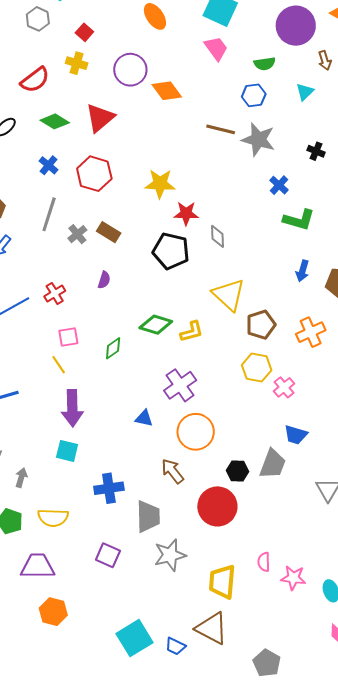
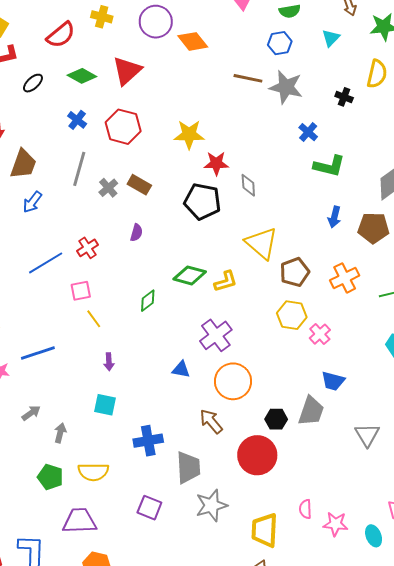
pink square: (68, 337) -> (81, 291), moved
purple arrow: (72, 408) -> (109, 362), size x0.5

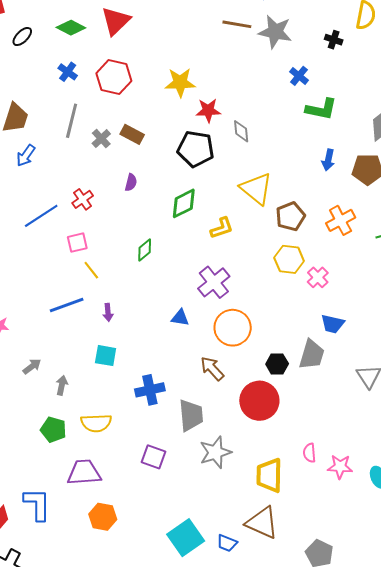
green diamond: (190, 275) -> (184, 203), moved, turned -40
blue line: (38, 353) -> (67, 305), moved

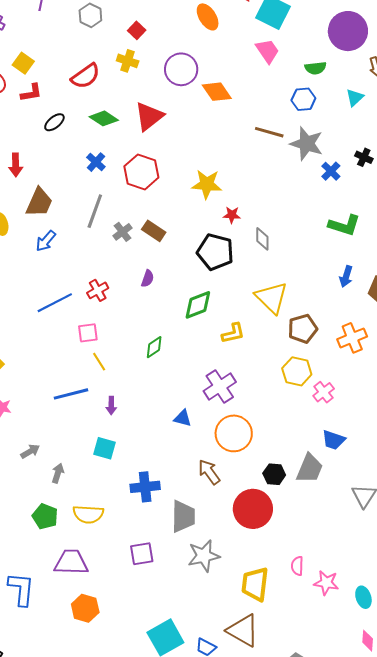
blue cross: (299, 76) -> (331, 171), moved
red star: (208, 110) -> (232, 215), size x0.7
purple square: (153, 457) -> (142, 554), turned -35

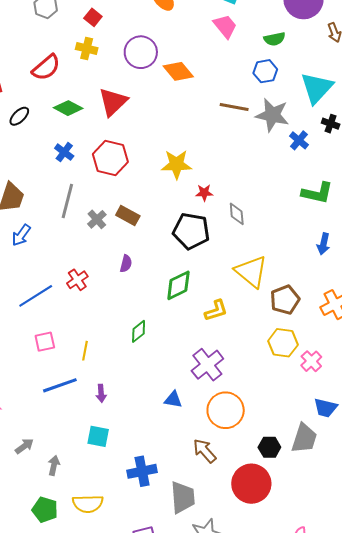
cyan triangle: (355, 98) -> (317, 88), moved, size x1.8
pink square: (88, 333) -> (45, 342), moved
yellow line: (99, 362) -> (85, 351), turned 48

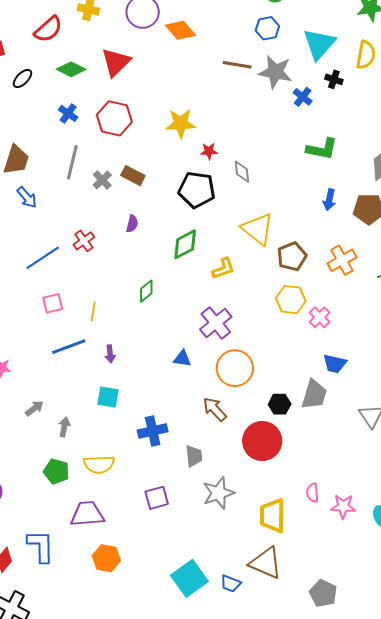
blue arrow: (21, 235) -> (27, 197), turned -75
gray trapezoid: (183, 497) -> (194, 456), size x0.7

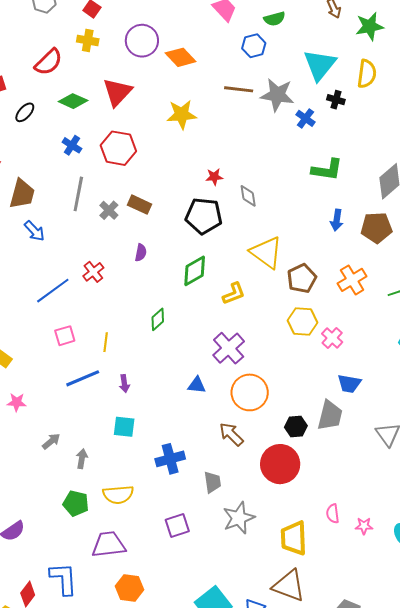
blue hexagon: (267, 28) -> (254, 46), moved
yellow star: (181, 123) -> (182, 114), moved
pink star: (343, 506) -> (364, 526), size x0.7

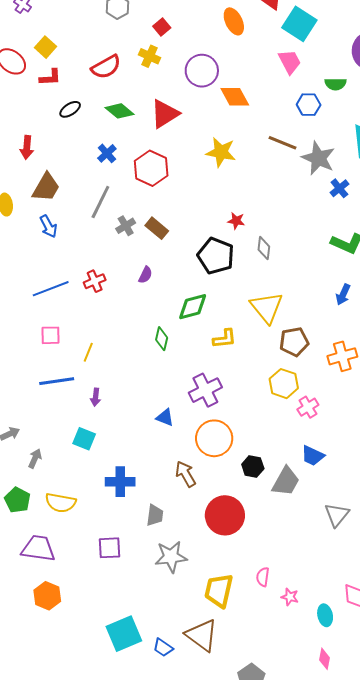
green diamond: (158, 319) -> (162, 339), moved, turned -50
black hexagon: (296, 427) -> (253, 466), moved

